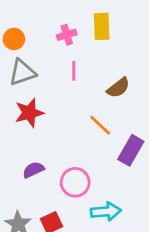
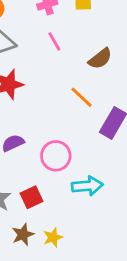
pink line: (74, 71) -> (54, 41), turned -30

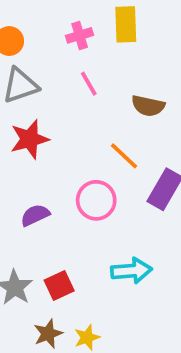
brown semicircle: (100, 59) -> (148, 106), turned 50
pink circle: (56, 156) -> (96, 200), moved

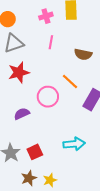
pink line: (89, 84) -> (51, 42), turned 40
pink circle: (96, 200) -> (48, 97), moved

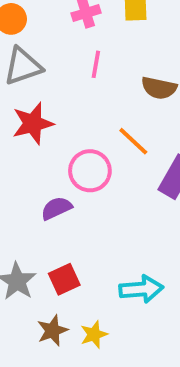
purple semicircle: (22, 114) -> (56, 208), moved
cyan arrow: (74, 144) -> (141, 289), moved

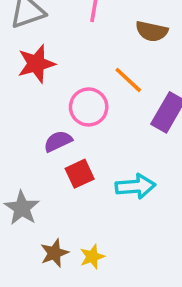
red square: (64, 279) -> (80, 174), moved
cyan arrow: (141, 289) -> (135, 186), moved

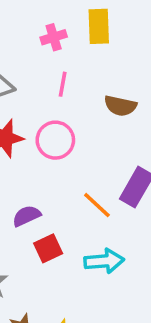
orange line: (128, 80) -> (97, 205), moved
pink circle: (89, 107) -> (55, 140), moved

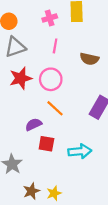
orange line: (97, 205) -> (55, 108), moved
red square: (48, 248) -> (46, 144), turned 35

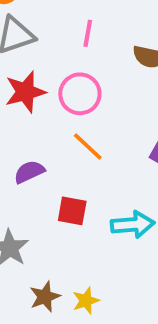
purple semicircle: (34, 124) -> (29, 172), moved

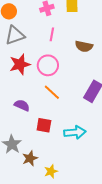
purple semicircle: (29, 172) -> (22, 105), turned 49
brown star: (45, 297) -> (30, 158), moved

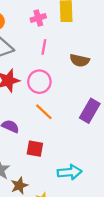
cyan arrow: (75, 132) -> (70, 172), moved

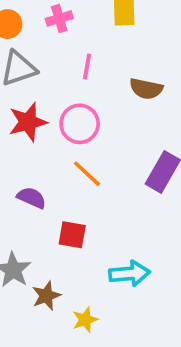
pink cross: (38, 18) -> (59, 18), moved

